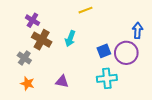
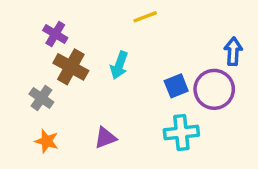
purple triangle: (62, 81) -> (105, 138), turned -32

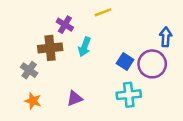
purple cross: (55, 34) -> (65, 25), moved
brown cross: (71, 67) -> (50, 48), turned -35
blue square: (176, 86) -> (125, 61), turned -35

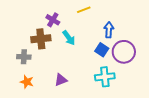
blue arrow: (166, 37) -> (109, 30), moved
cyan arrow: (85, 47) -> (69, 38), turned -56
gray cross: (29, 70) -> (24, 57), turned -32

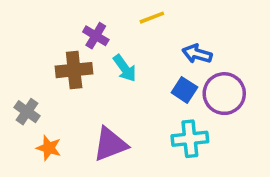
blue arrow: (109, 30) -> (197, 54), turned -77
gray cross: (24, 57) -> (27, 112), moved, turned 32
purple triangle: (61, 80) -> (110, 144), size x1.5

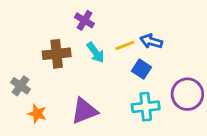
yellow line: (152, 18) -> (125, 45), moved
purple cross: (96, 36) -> (84, 20), moved
purple circle: (224, 94) -> (187, 94), moved

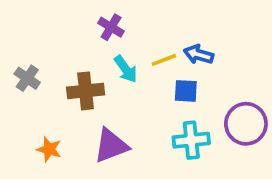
brown cross: (57, 54) -> (86, 91), moved
blue square: (141, 69) -> (186, 91), turned -30
gray cross: (20, 86) -> (27, 78), moved

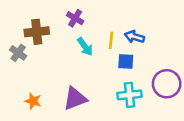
yellow line: (164, 60) -> (111, 40), turned -63
brown cross: (86, 91) -> (37, 32), moved

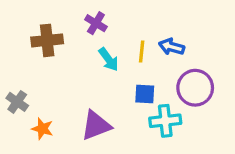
gray cross: (18, 53) -> (17, 102), moved
blue square: (126, 61) -> (145, 94), moved
purple circle: (167, 84) -> (195, 88), moved

